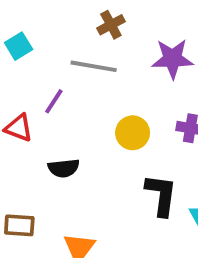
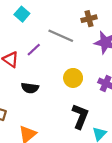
brown cross: (111, 25) -> (89, 19), moved
cyan square: (19, 46) -> (22, 14), turned -32

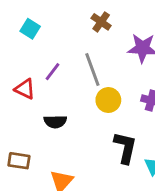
brown cross: (89, 19) -> (101, 22), moved, turned -32
gray line: (61, 36) -> (92, 70), moved, turned 55

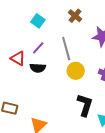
cyan square: (30, 29) -> (38, 21), moved
black semicircle: (55, 122) -> (38, 68), moved

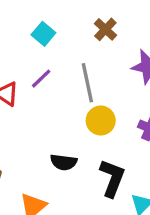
black semicircle: (38, 68) -> (64, 162), moved

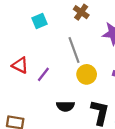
cyan square: (43, 34) -> (40, 21), turned 35
purple line: (41, 79) -> (43, 74), moved

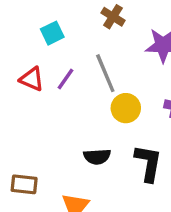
red triangle: (20, 65) -> (32, 79), moved
purple line: (43, 74) -> (65, 79), moved

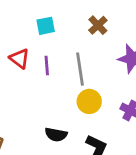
purple line: (65, 79) -> (47, 65), turned -54

